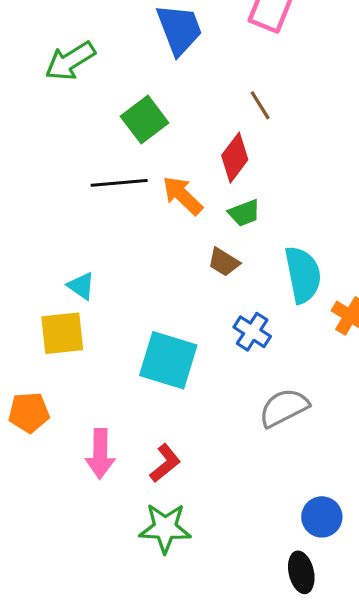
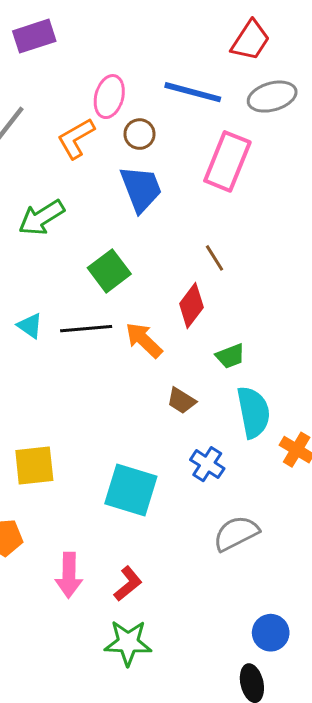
green trapezoid: (244, 213) -> (230, 356), moved
cyan triangle: (81, 286) -> (30, 326), moved

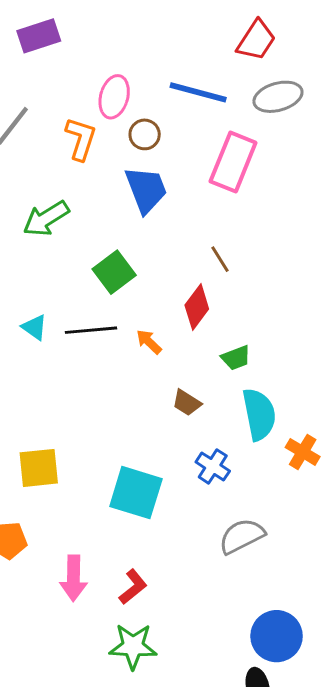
orange L-shape: (76, 138) -> (81, 139), turned 138
orange arrow: (144, 340) -> (149, 342), size x0.7
blue circle: (271, 633) -> (277, 636), size x1.4

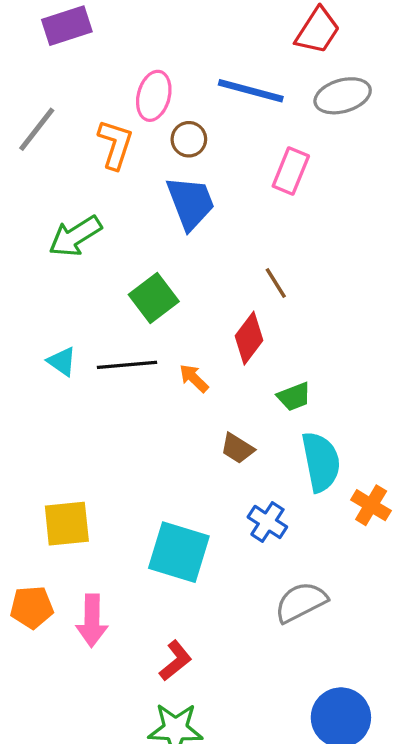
pink rectangle: (233, 162) -> (291, 171), size x0.7
pink arrow: (74, 578) -> (92, 621), moved

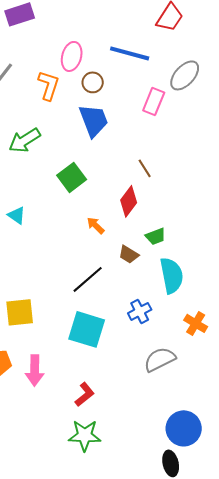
gray ellipse: (343, 96) -> (185, 75), moved, turned -32
black line: (127, 365) -> (88, 279), moved, turned -36
brown trapezoid: (237, 448) -> (129, 254), moved
orange cross: (371, 505) -> (196, 323), moved
blue cross: (267, 522) -> (140, 311), turned 30

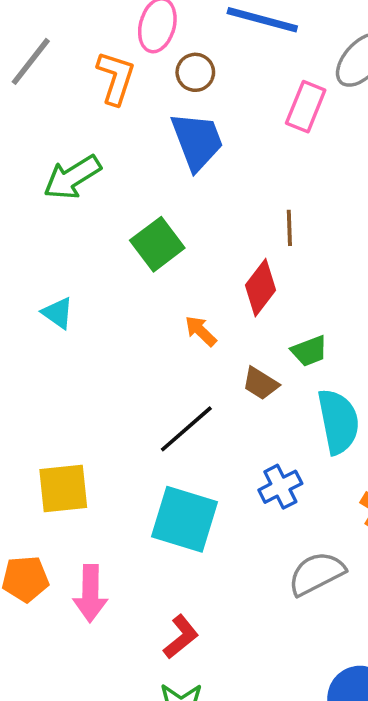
brown line: (145, 168) -> (289, 228), turned 30

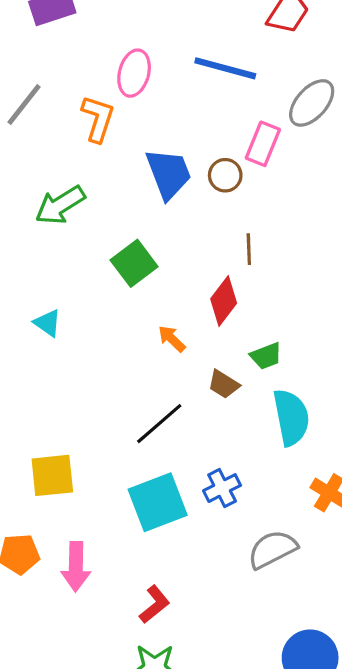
brown circle: (195, 72) -> (225, 175), moved
blue cross: (280, 487) -> (222, 488), moved
cyan square: (184, 519) -> (158, 502), turned -38

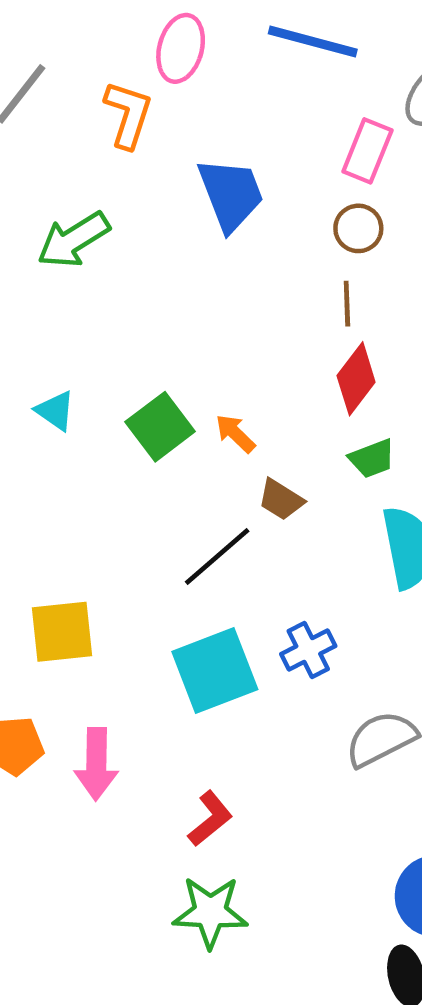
brown circle: (225, 175) -> (358, 228), moved
green square: (134, 263) -> (160, 427), moved
red diamond: (224, 301) -> (356, 379), moved
brown trapezoid: (224, 384) -> (281, 500), moved

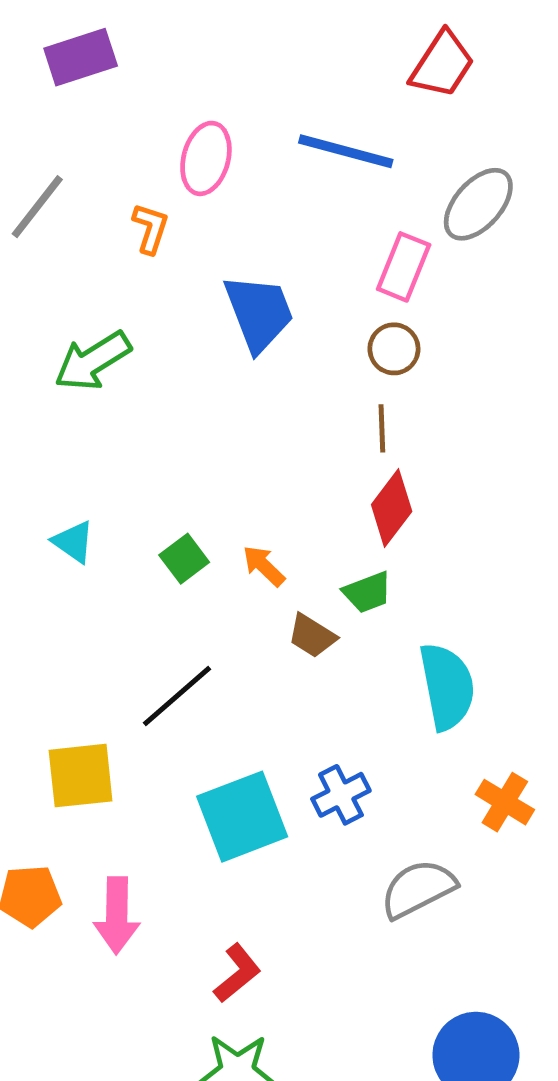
orange L-shape: (128, 114) -> (150, 228), size x0.7
green square: (160, 427) -> (184, 559), size x0.7
green trapezoid: (372, 459) -> (367, 592), moved
black line: (217, 557) -> (177, 696), moved

